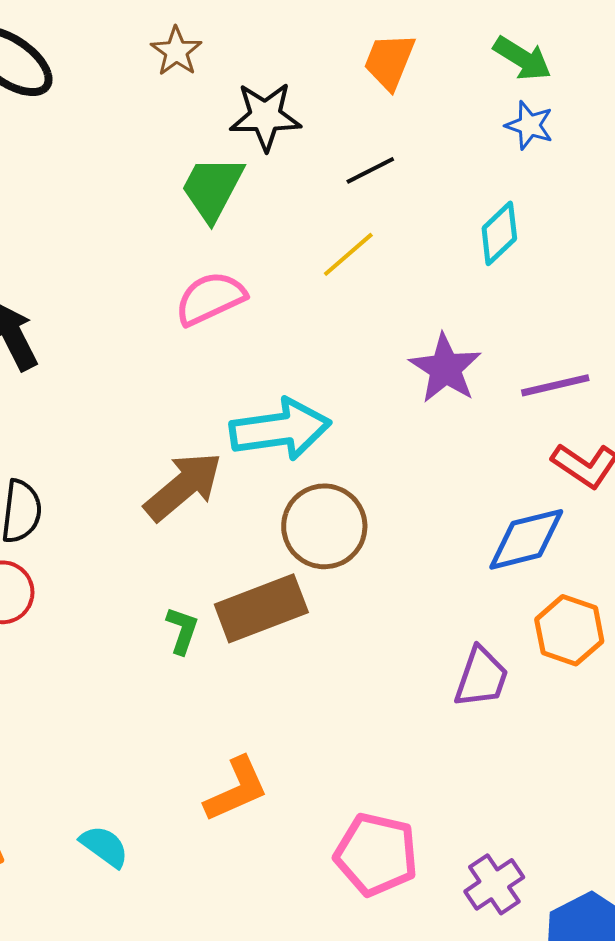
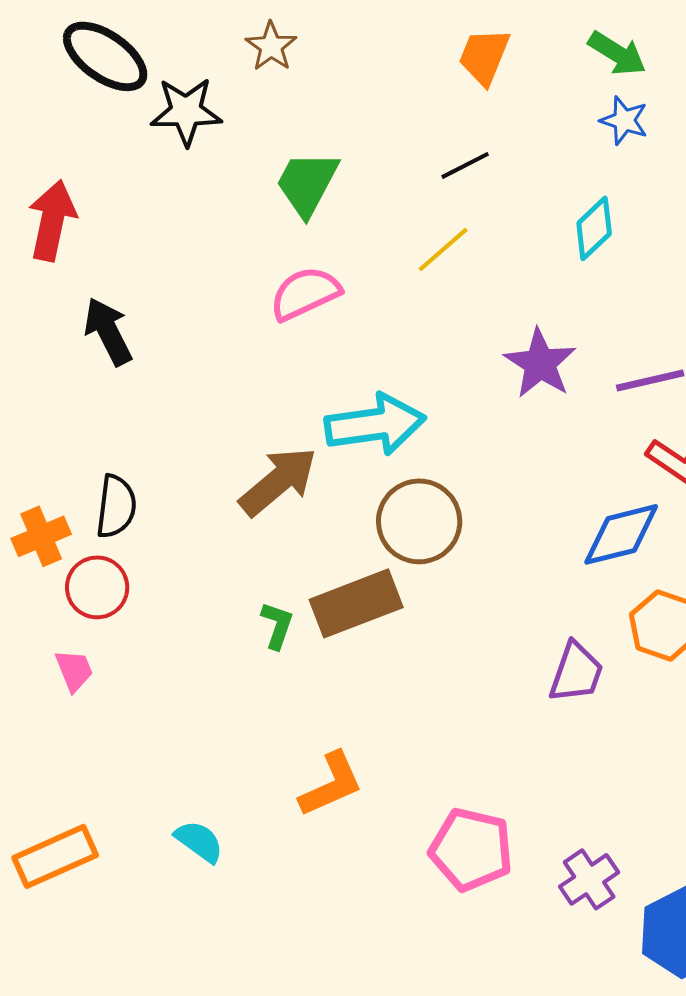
black star: (265, 116) -> (186, 111), moved

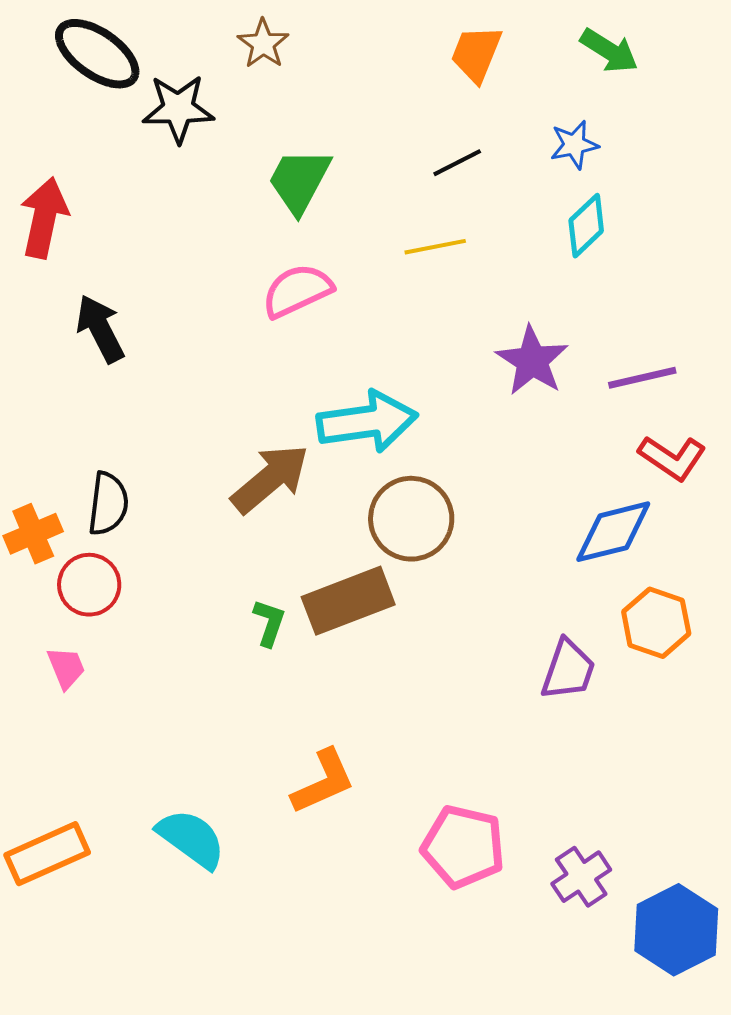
blue star: (624, 120) -> (574, 145), moved, turned -30
yellow line: (443, 249) -> (435, 247), turned 30
cyan semicircle: (199, 841) -> (191, 839), size x1.4

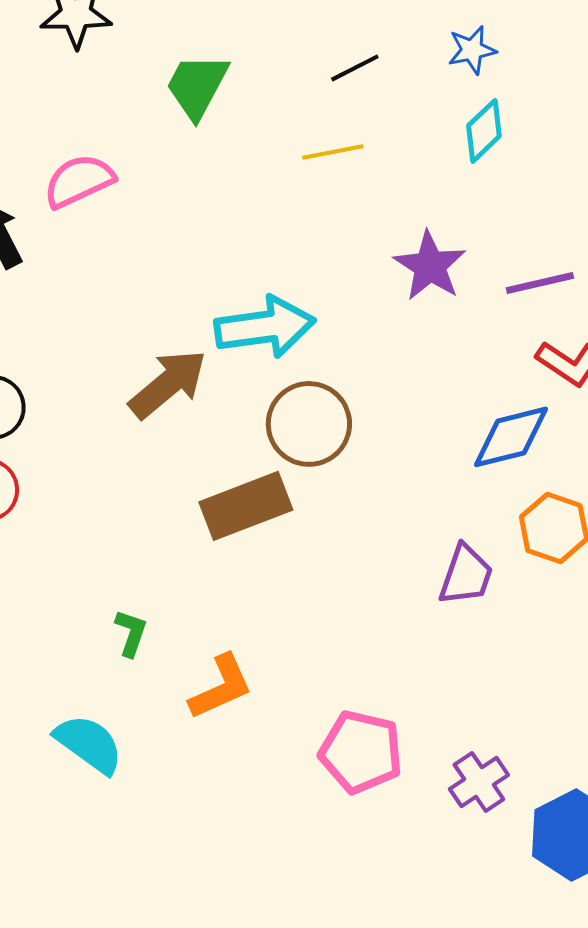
pink semicircle: (297, 291) -> (79, 181), moved
green L-shape: (269, 623) -> (131, 633), moved

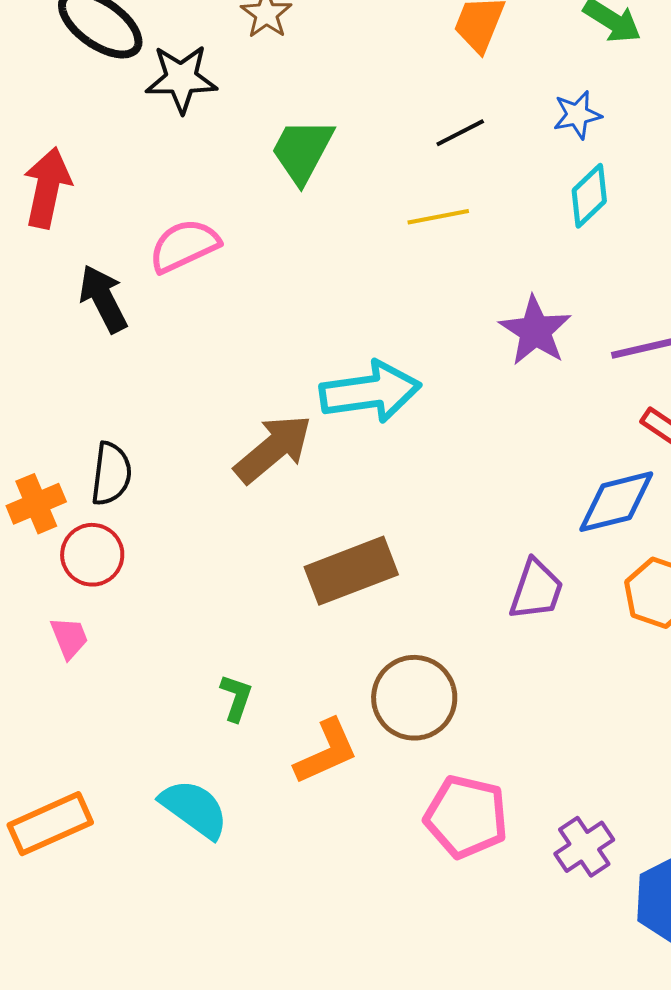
brown circle: (309, 424) -> (414, 698), moved
purple trapezoid: (466, 575) -> (536, 590), moved

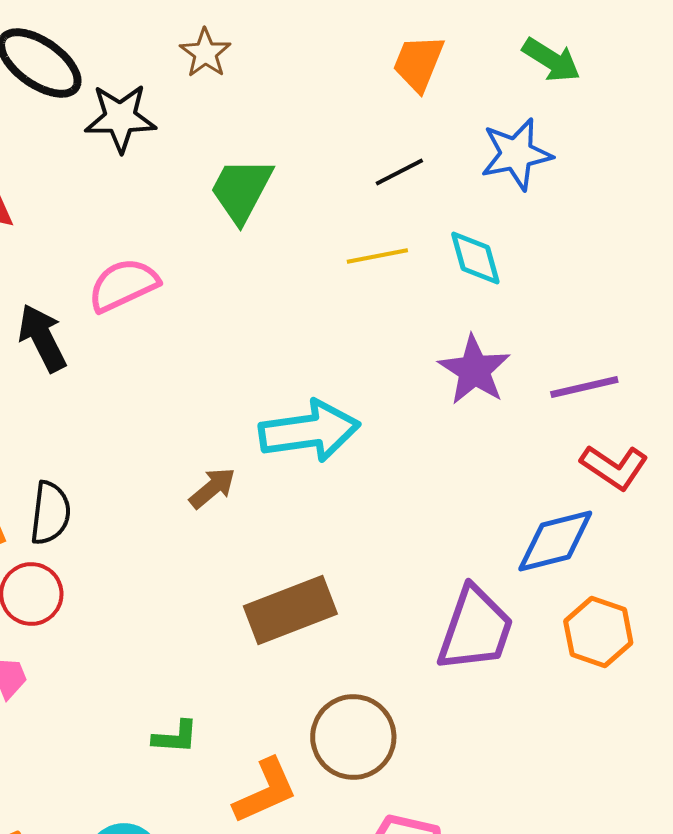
blue star: (577, 115) -> (516, 154), size x1.5
cyan diamond: (589, 196) -> (475, 258), moved, turned -62
brown arrow: (273, 449) -> (212, 488), size x0.6
purple trapezoid: (536, 590) -> (475, 629), size x1.4
green L-shape: (236, 698) -> (175, 737), turned 75

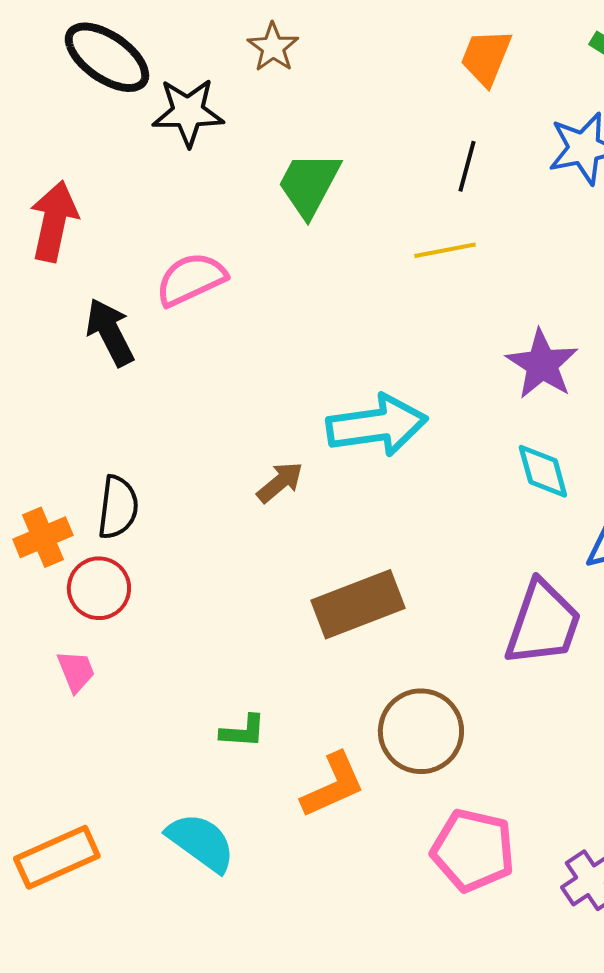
black line: (399, 172) -> (467, 166), turned -48
cyan diamond: (475, 258) -> (543, 471), moved

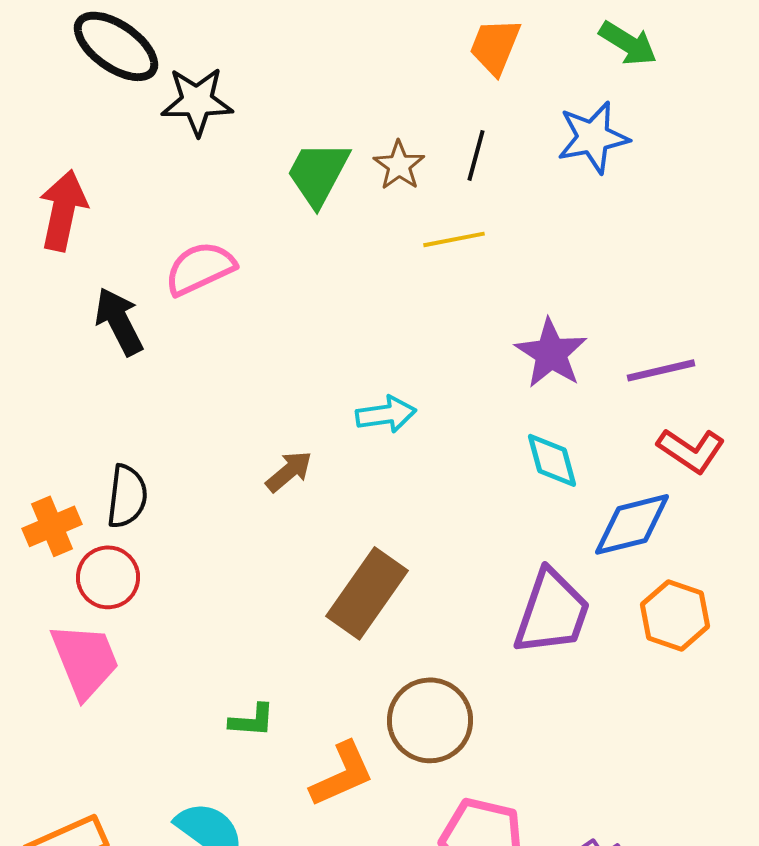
brown star: (273, 47) -> (399, 165), moved
cyan arrow: (377, 425) -> (386, 414), size x0.6
brown rectangle: (358, 604) -> (367, 593), turned -34
pink trapezoid: (76, 671) -> (85, 660), size x1.8

